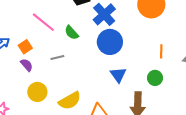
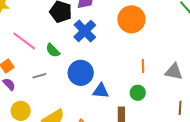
blue circle: (110, 42) -> (81, 73), moved
blue triangle: (118, 75) -> (101, 91), turned -48

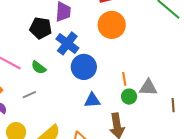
orange line: (143, 66) -> (124, 79), moved
gray triangle: (174, 72) -> (148, 88), moved
blue circle: (81, 73) -> (84, 67), moved

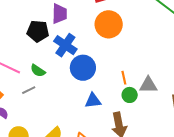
gray line: (29, 95) -> (29, 90), moved

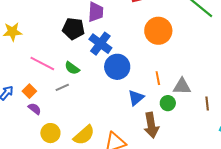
orange circle: (109, 24) -> (158, 31), moved
green circle: (130, 95) -> (168, 103), moved
blue triangle: (93, 101) -> (136, 98), moved, turned -36

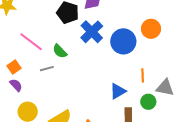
orange circle: (158, 31) -> (151, 29), size x0.7
blue circle: (117, 67) -> (123, 41), moved

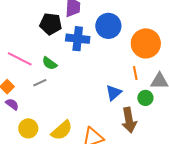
orange circle: (151, 29) -> (146, 43), moved, size x1.5
blue cross: (92, 32) -> (78, 39), turned -30
blue circle: (123, 41) -> (108, 26), moved

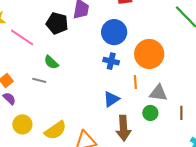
blue cross: (78, 39) -> (111, 61), moved, size x0.7
pink line: (20, 59) -> (22, 37), moved
gray line: (40, 83) -> (39, 80), turned 32
green circle: (145, 98) -> (150, 113), moved

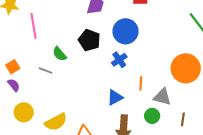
black pentagon: (57, 23) -> (89, 40), moved
pink line: (22, 37) -> (34, 26), turned 40
orange circle: (149, 54) -> (186, 68), moved
blue cross: (111, 61) -> (119, 60), turned 35

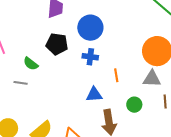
blue cross: (119, 60) -> (90, 57), turned -35
gray triangle: (162, 97) -> (152, 79), moved
blue triangle: (115, 98) -> (94, 95), turned 36

